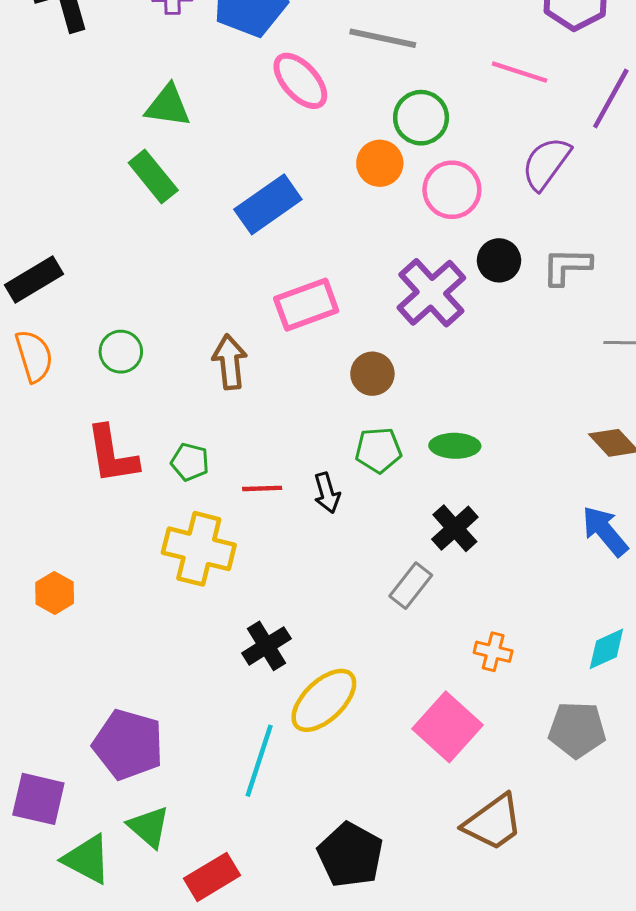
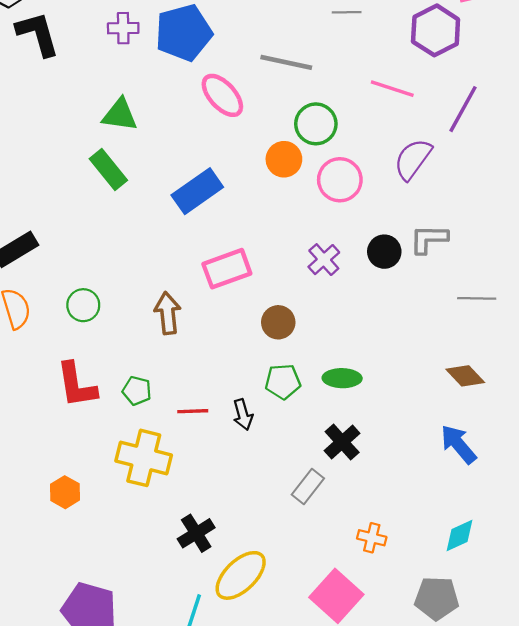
black circle: (499, 260) -> (384, 252), moved
purple cross: (431, 293) -> (324, 260), size x0.6
orange hexagon: (55, 593) -> (65, 492), moved

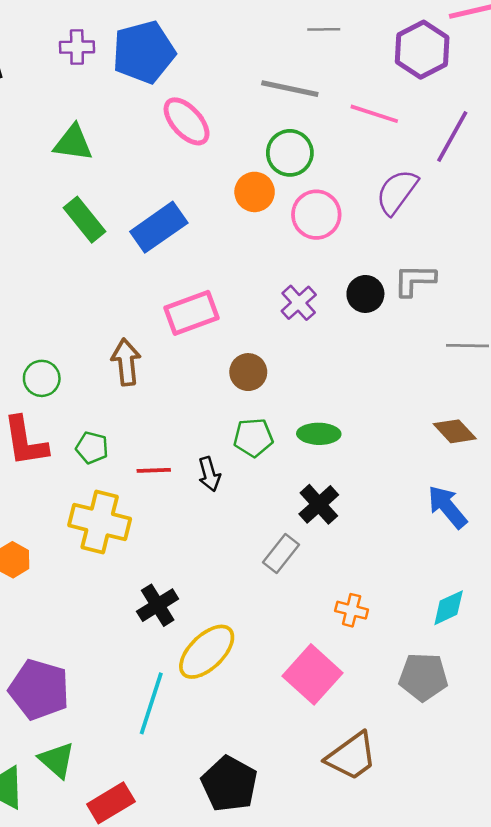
gray line: (286, 62) -> (290, 89), moved
green rectangle: (108, 170) -> (84, 220), moved
green circle: (83, 305) -> (42, 378), moved

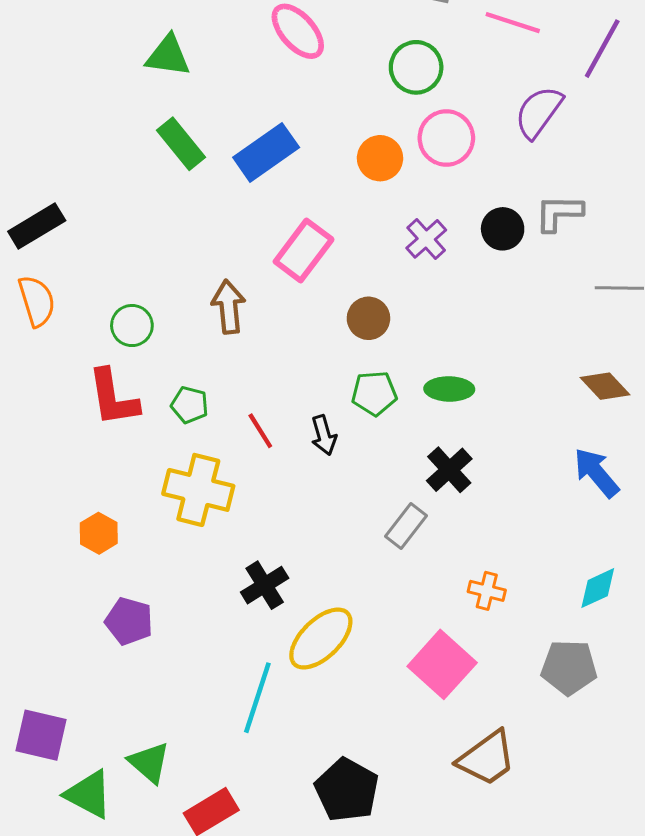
orange circle: (255, 192) -> (380, 158), moved
pink rectangle: (192, 313) -> (304, 251), turned -33
red line: (154, 470) -> (260, 431), turned 60
purple pentagon: (39, 690) -> (129, 621), moved, size x0.7

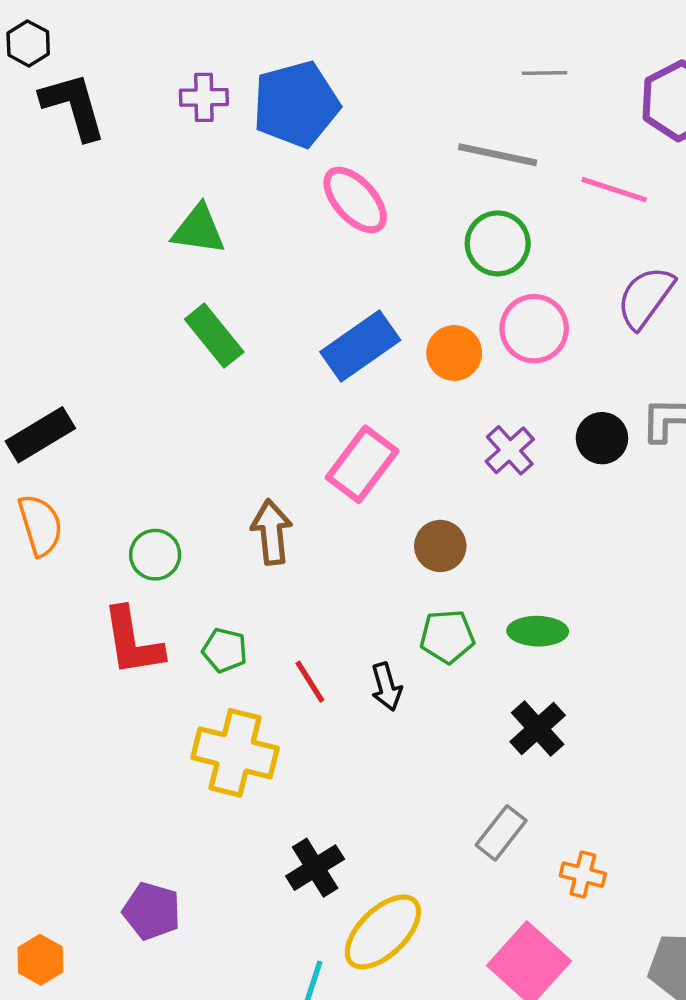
blue rectangle: (266, 152) -> (360, 346), moved
gray rectangle: (406, 526) -> (501, 833), moved
orange hexagon: (99, 533) -> (40, 960), moved

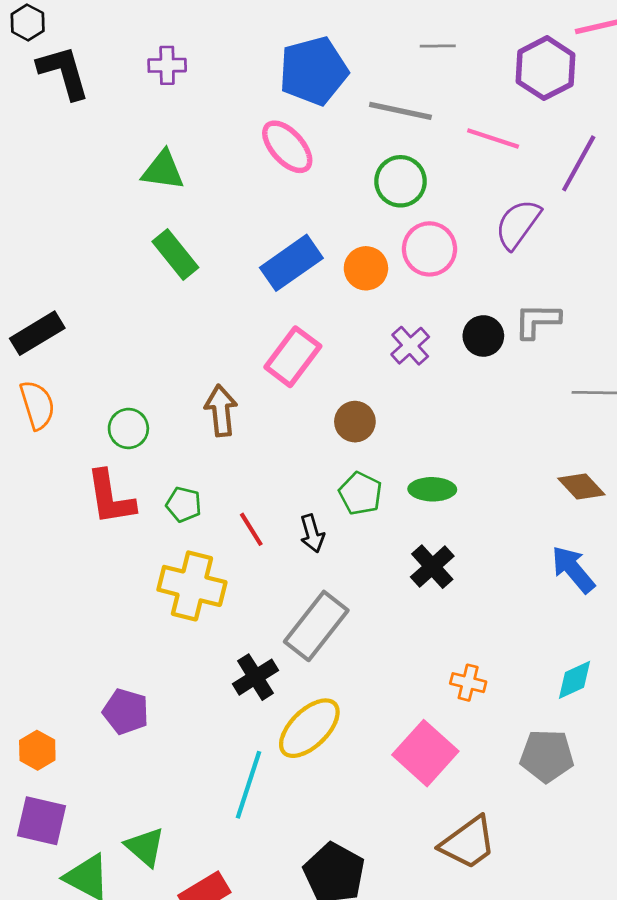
blue pentagon: (296, 104) -> (313, 71), moved
green pentagon: (447, 636) -> (360, 493), turned 30
gray rectangle: (501, 833) -> (316, 626), moved, size x1.6

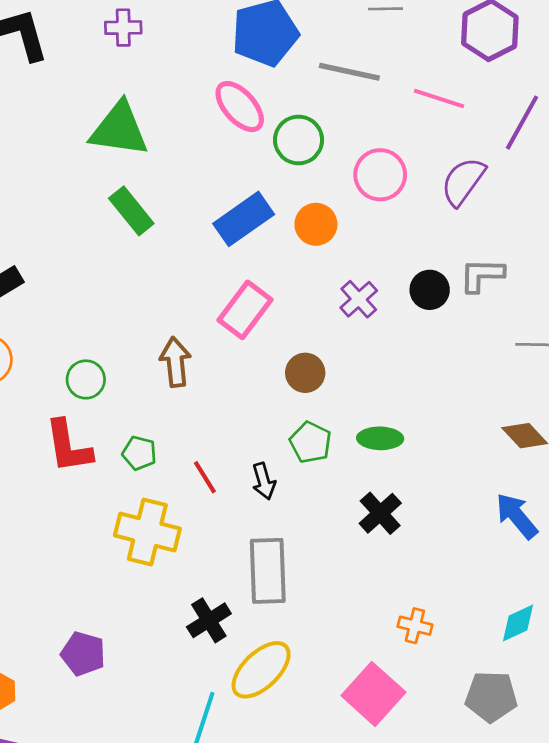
green triangle: (163, 170) -> (119, 129), size x1.4
green circle: (400, 181) -> (299, 140), moved
pink circle: (429, 249) -> (380, 175), moved
gray rectangle: (316, 626) -> (268, 571), turned -40

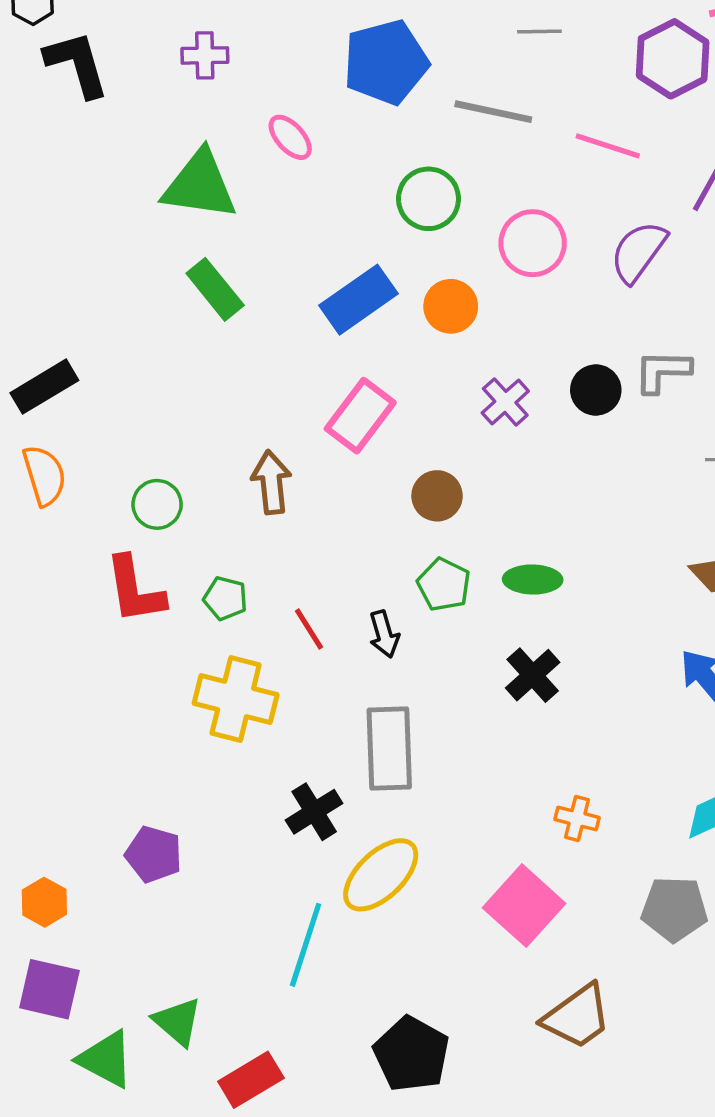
pink ellipse: (240, 107) -> (290, 137), moved, size x0.7

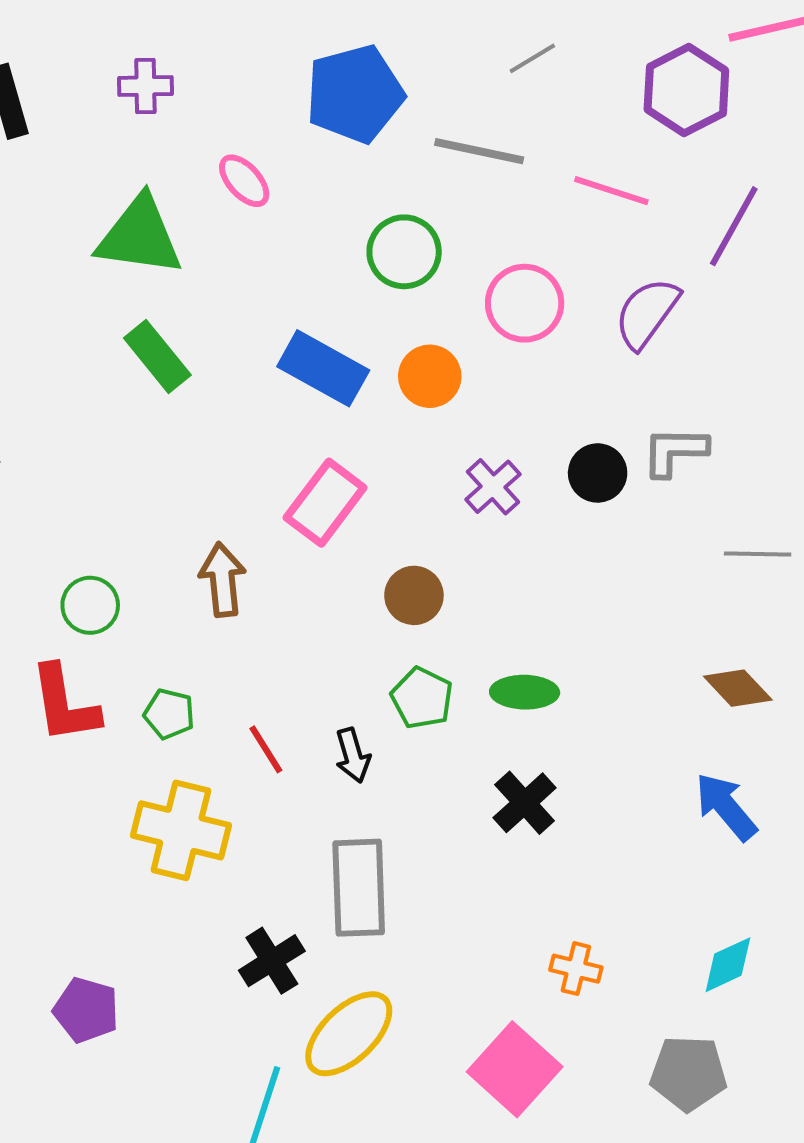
gray line: (539, 31) -> (532, 58), turned -30
blue rectangle: (358, 300) -> (323, 368), turned 64

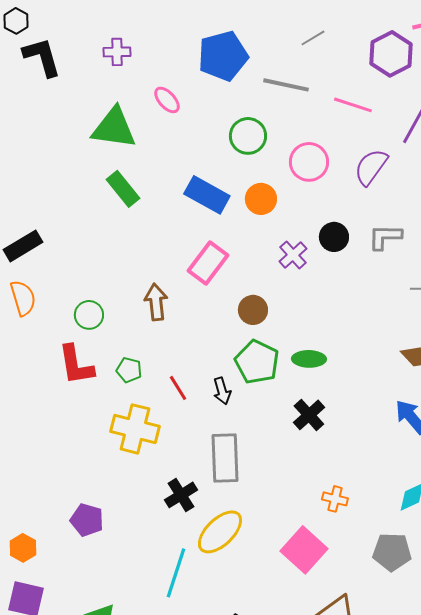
black circle: (598, 473) -> (334, 237), moved
green pentagon: (422, 698) -> (257, 362), size x1.4

